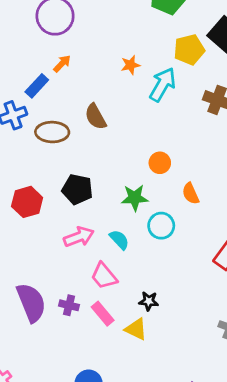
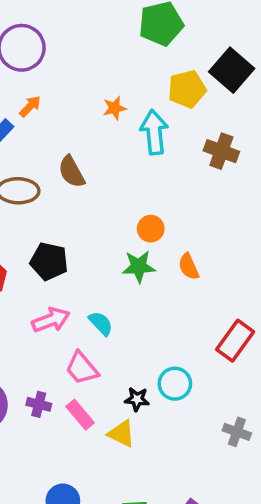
cyan arrow: (163, 85) -> (154, 132), turned -36
green star: (135, 198) -> (139, 267), moved
cyan circle: (161, 226) -> (175, 384), moved

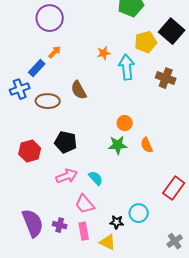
pink rectangle: (80, 415) -> (84, 231), turned 30
gray cross: (237, 432) -> (175, 241), turned 35

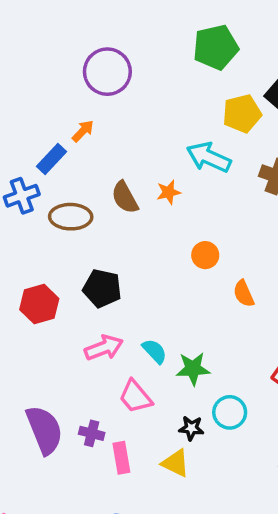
purple circle: (50, 18) -> (107, 72), moved
orange star: (104, 53) -> (169, 192), moved
cyan arrow: (127, 67) -> (209, 157), turned -60
green star: (118, 145) -> (193, 369), moved
pink rectangle: (84, 231) -> (121, 458), moved

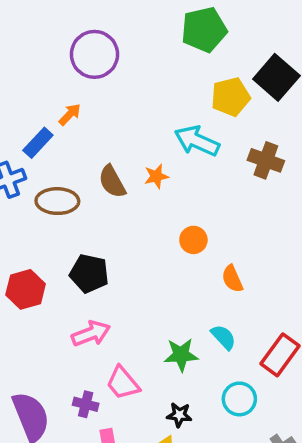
cyan semicircle: (155, 351) -> (223, 337), moved
cyan circle: (230, 412) -> (239, 399), moved
purple cross: (92, 433) -> (86, 404), moved

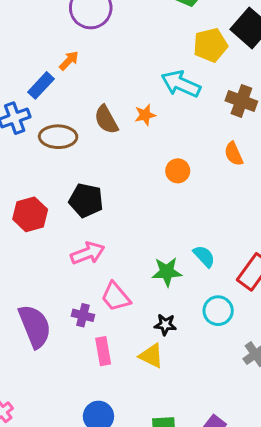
orange semicircle: (232, 279) -> (234, 154), moved

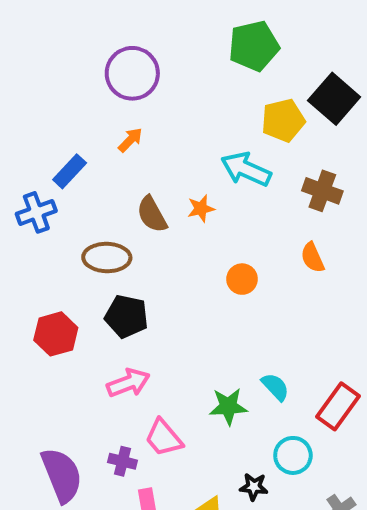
orange arrow: (69, 61) -> (130, 140), moved
brown ellipse: (58, 137) -> (107, 258), moved
black star: (165, 325) -> (254, 487), moved

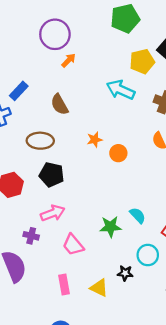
orange arrow: (130, 140) -> (69, 60), moved
orange star: (201, 209) -> (95, 140), moved
brown semicircle: (152, 214) -> (59, 104), moved
purple cross: (122, 461) -> (31, 236), moved

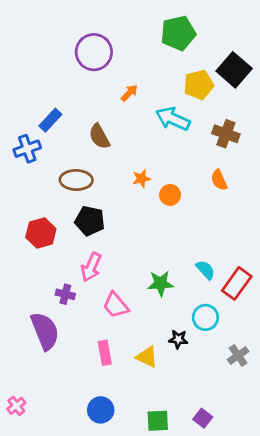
orange arrow: (69, 60) -> (129, 93), moved
pink arrow: (53, 213) -> (91, 267), turned 135
cyan semicircle: (138, 215) -> (205, 270), moved

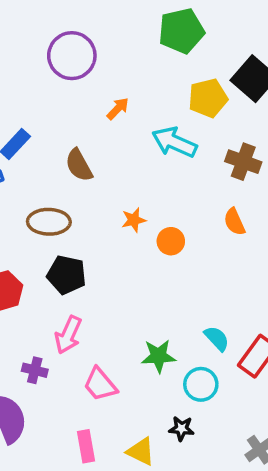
cyan circle: (205, 317) -> (201, 384), moved

